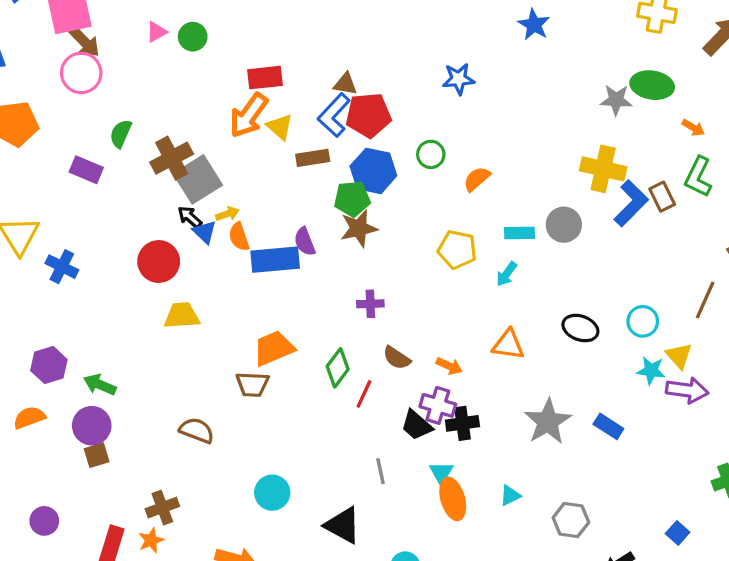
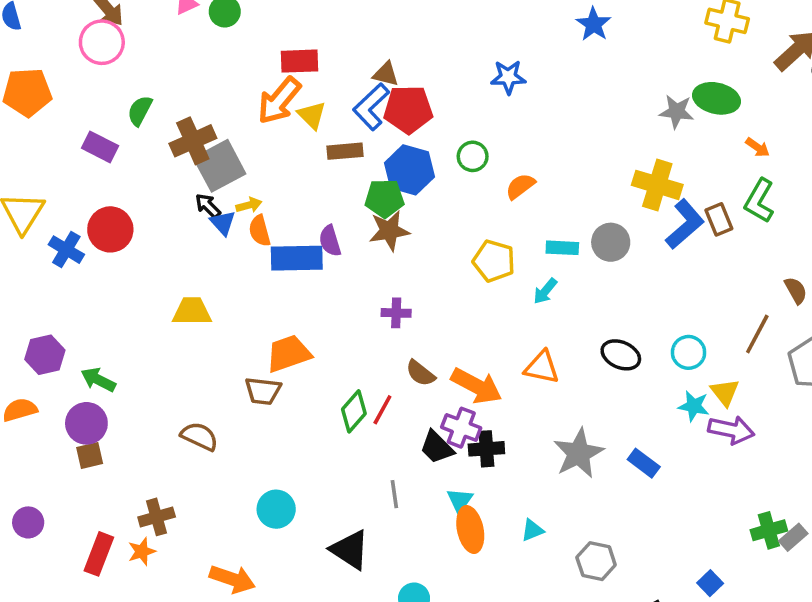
red circle: (159, 262) -> (110, 229), moved
orange arrow: (449, 366) -> (476, 386), size x1.8
green diamond: (338, 368) -> (354, 411), moved

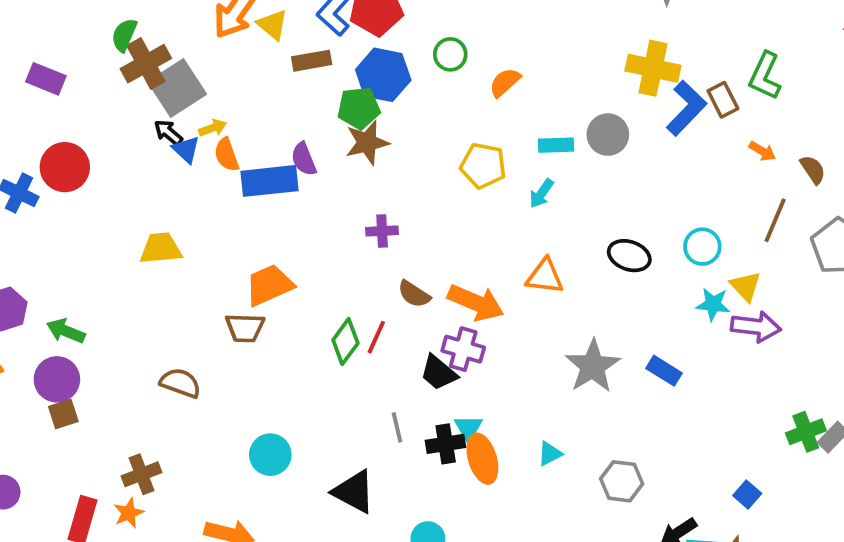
green semicircle: (140, 111) -> (124, 35), moved
orange arrow: (758, 147) -> (762, 151), moved
black cross: (486, 449) -> (446, 444), moved

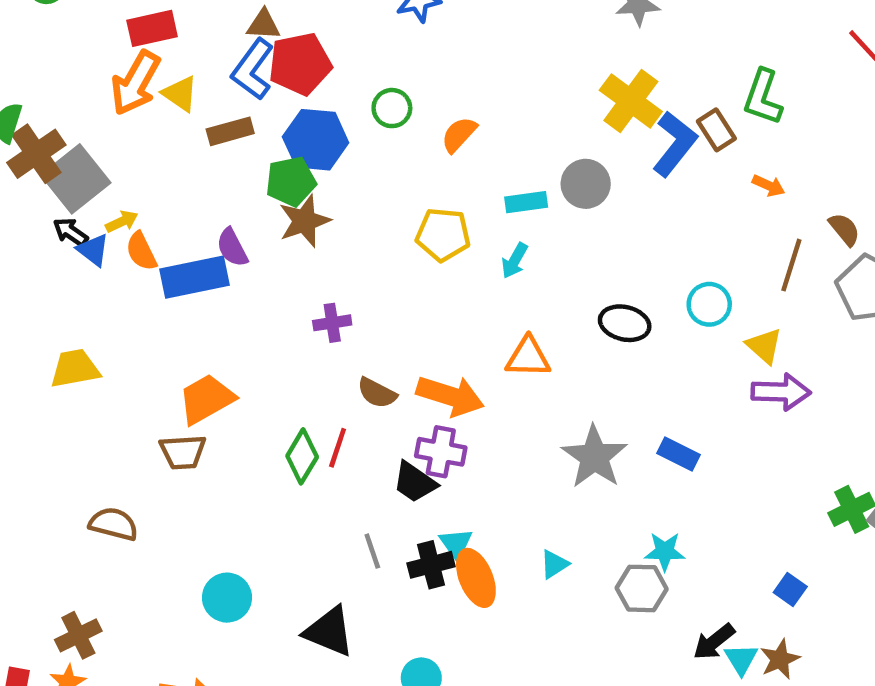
yellow cross: (653, 68) -> (631, 101), turned 30
brown semicircle: (813, 170) -> (844, 229), moved
cyan star: (713, 304) -> (665, 552), moved

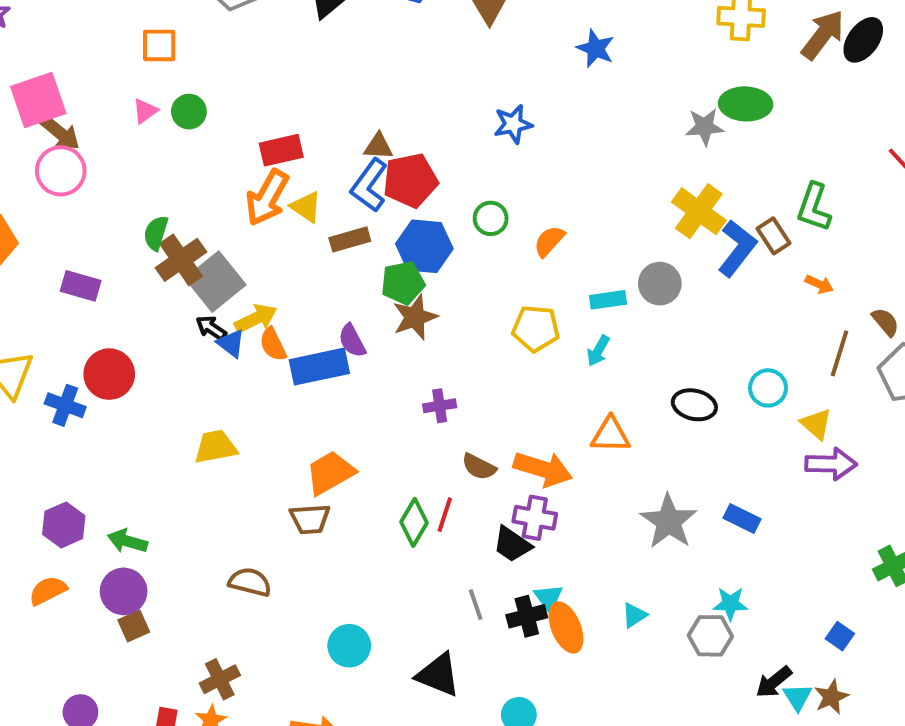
yellow arrow: (122, 222) -> (256, 319), size x1.5

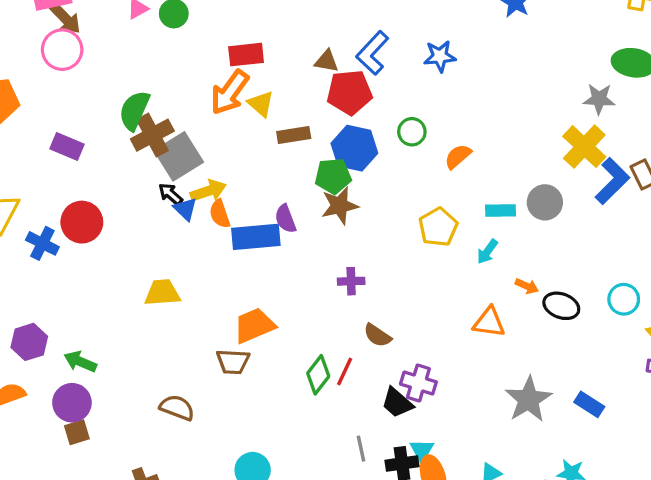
gray star: (705, 127) -> (599, 99), moved
blue L-shape: (369, 185) -> (372, 53), moved
green semicircle: (156, 233) -> (134, 110), size x1.4
yellow pentagon: (536, 328) -> (438, 227), turned 30
orange arrow: (543, 469) -> (527, 286), moved, size x0.5

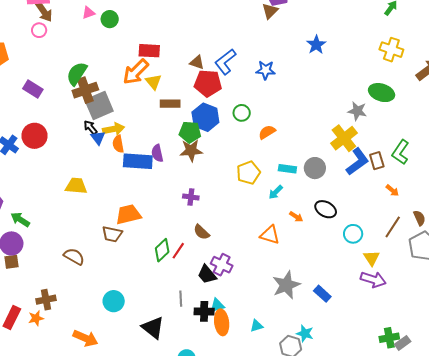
pink circle: (62, 50) -> (39, 30), size x0.6
black ellipse: (561, 306) -> (326, 209), moved
cyan triangle: (422, 450) -> (217, 305), turned 35

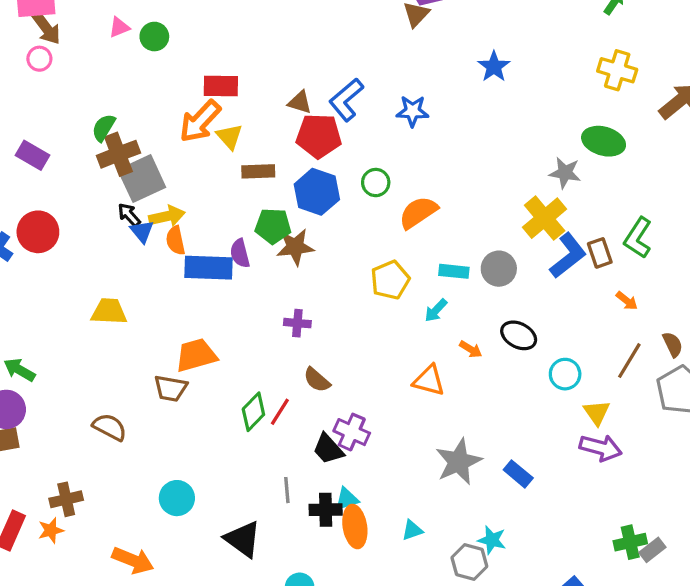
green semicircle: (77, 74) -> (104, 128), size x0.7
green pentagon: (190, 132) -> (273, 226), moved
orange semicircle: (267, 132) -> (418, 212), size x1.4

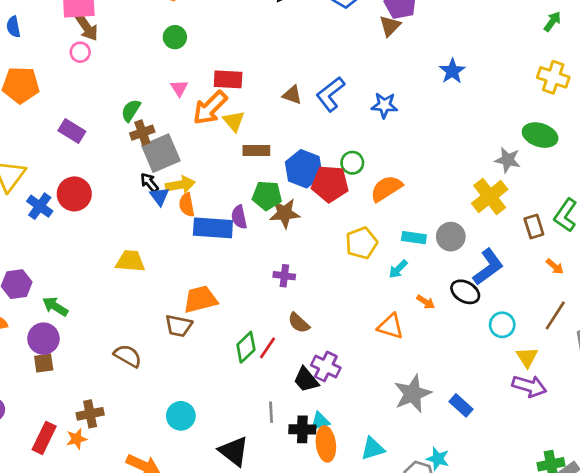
pink triangle: (119, 27) -> (179, 88), moved, turned -42
red pentagon: (319, 136) -> (330, 184), moved
brown cross: (118, 154) -> (142, 133), size x0.7
blue L-shape: (568, 256) -> (488, 267), moved
cyan triangle: (412, 530) -> (373, 449), size x1.4

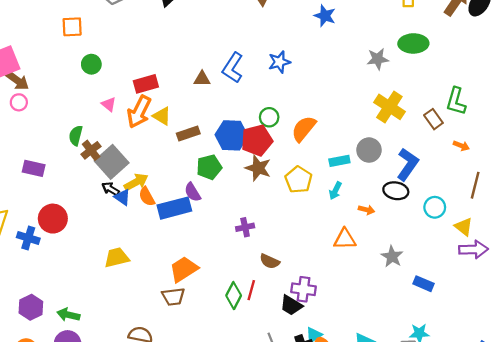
gray star: (508, 160) -> (378, 59), moved
brown star: (285, 213) -> (258, 168), moved, turned -30
gray star: (413, 394) -> (392, 257), moved, size x0.7

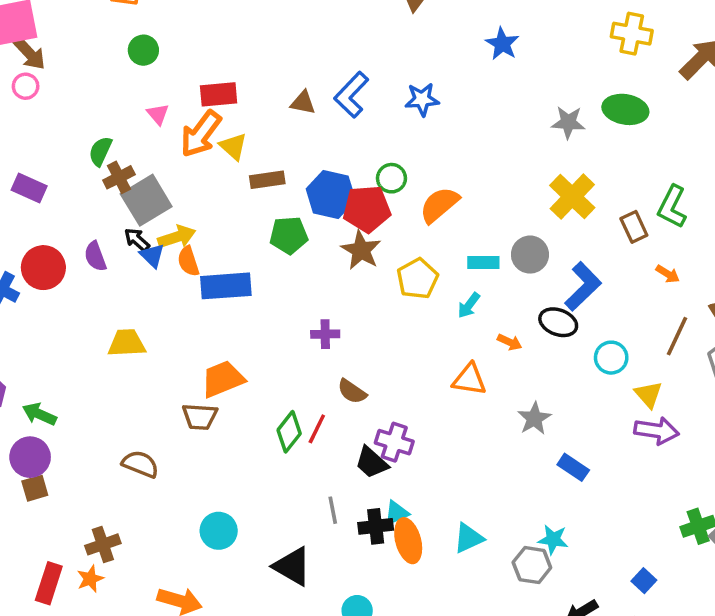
purple semicircle: (193, 192) -> (95, 256), moved

